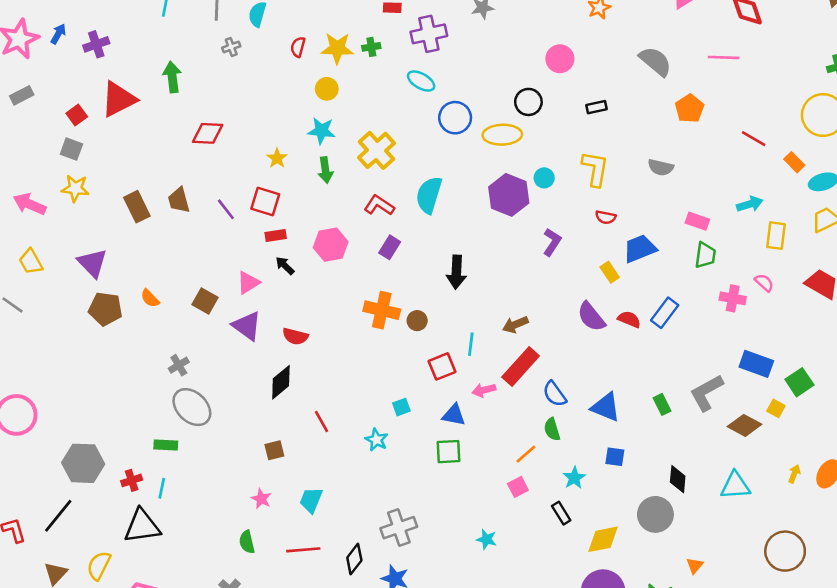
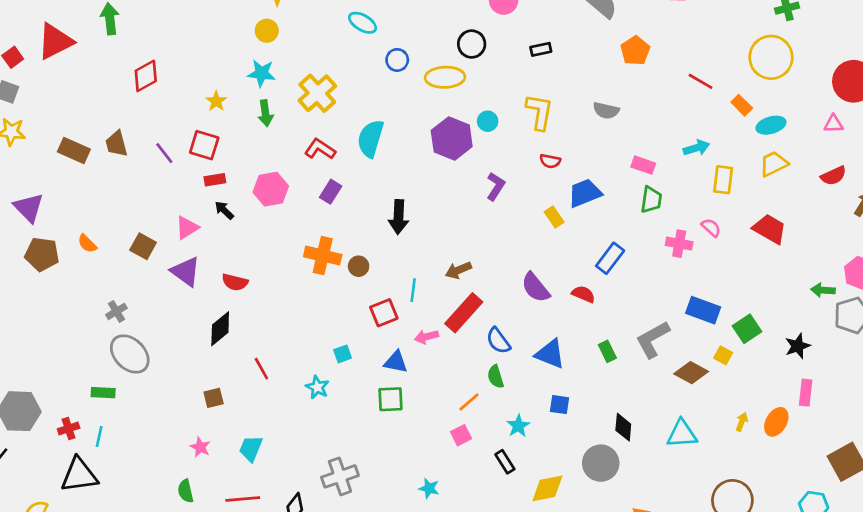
blue circle: (455, 118) -> (397, 60), size x0.7
red diamond: (208, 133) -> (146, 76), turned -32
brown rectangle: (137, 207) -> (74, 150), turned -40
purple semicircle: (591, 317) -> (536, 287), moved
red semicircle: (629, 319) -> (583, 294), moved

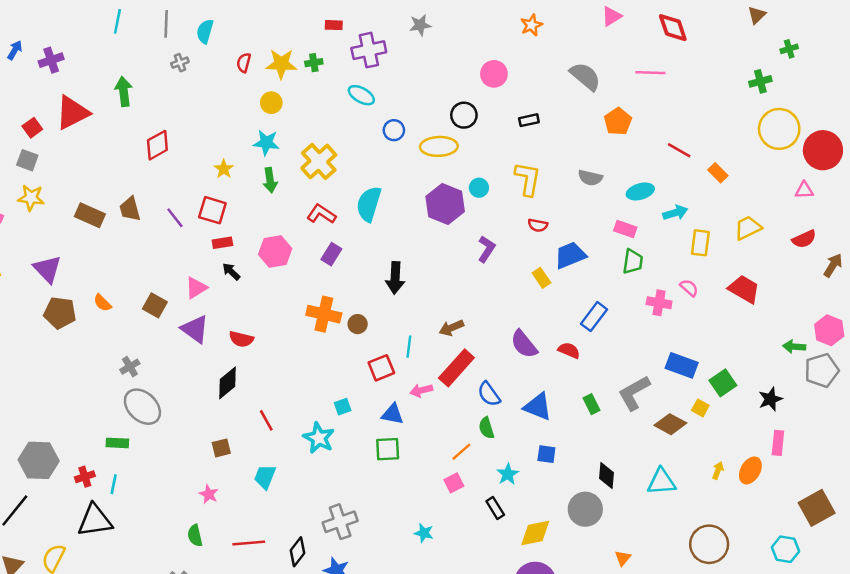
yellow circle: (771, 57) -> (779, 129), moved
cyan ellipse: (771, 125) -> (640, 191), moved
cyan star: (317, 387) -> (319, 438), size x1.4
cyan trapezoid: (251, 448) -> (265, 477), moved

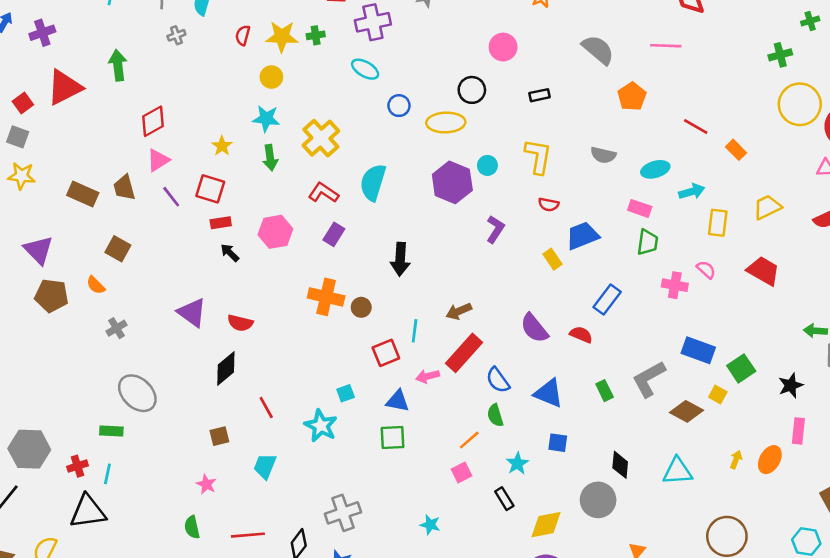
pink triangle: (196, 288) -> (158, 160), moved
brown square: (155, 305) -> (118, 249), moved
gray cross: (130, 367) -> (117, 328), moved

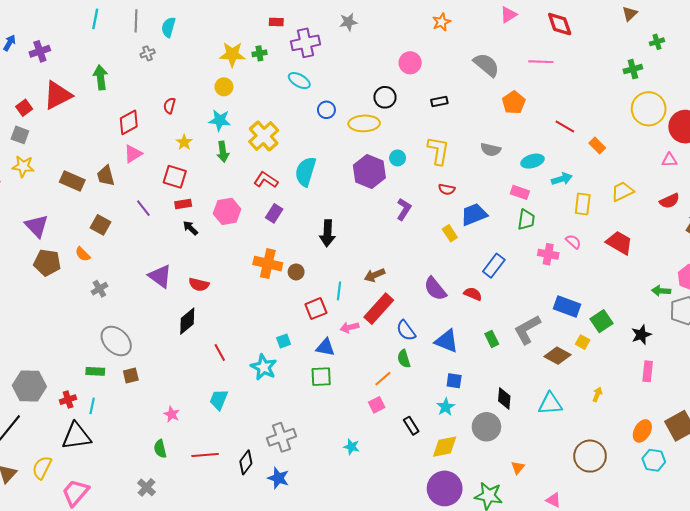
red semicircle: (243, 35) -> (170, 106), moved
purple line: (171, 197) -> (143, 208), moved
brown square: (219, 436) -> (131, 376), moved
orange ellipse: (770, 460) -> (642, 431), moved
cyan star: (517, 463) -> (446, 407), moved

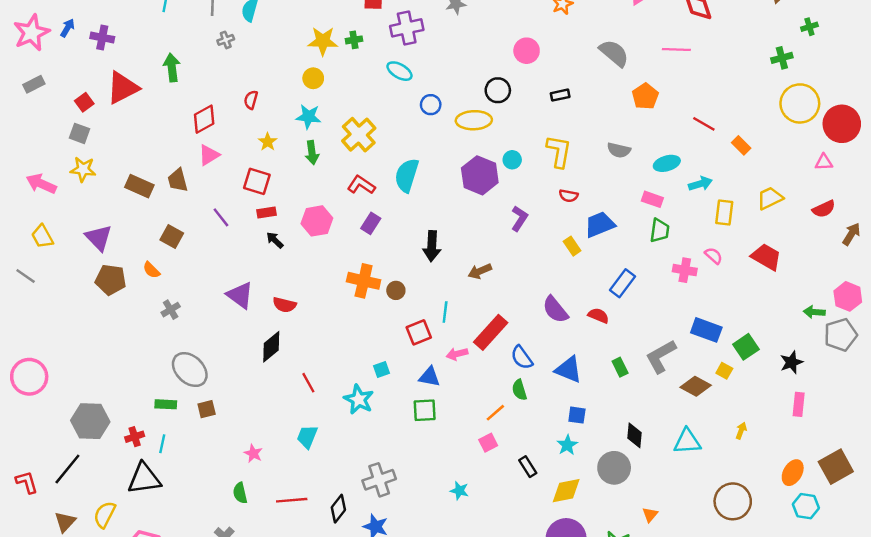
purple cross: (40, 51) -> (102, 38), turned 30
brown arrow: (375, 275) -> (480, 271), moved

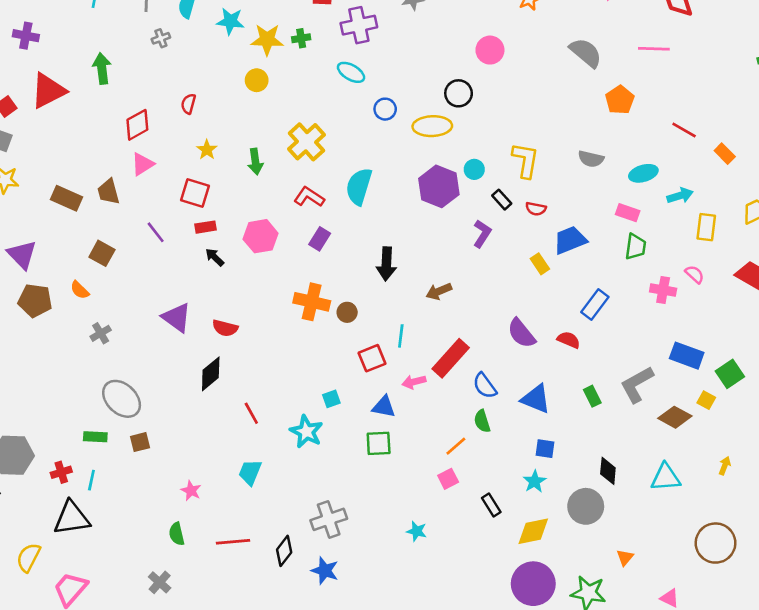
black rectangle: (560, 95) -> (502, 200), moved, turned 60
cyan star: (308, 117) -> (230, 21), moved

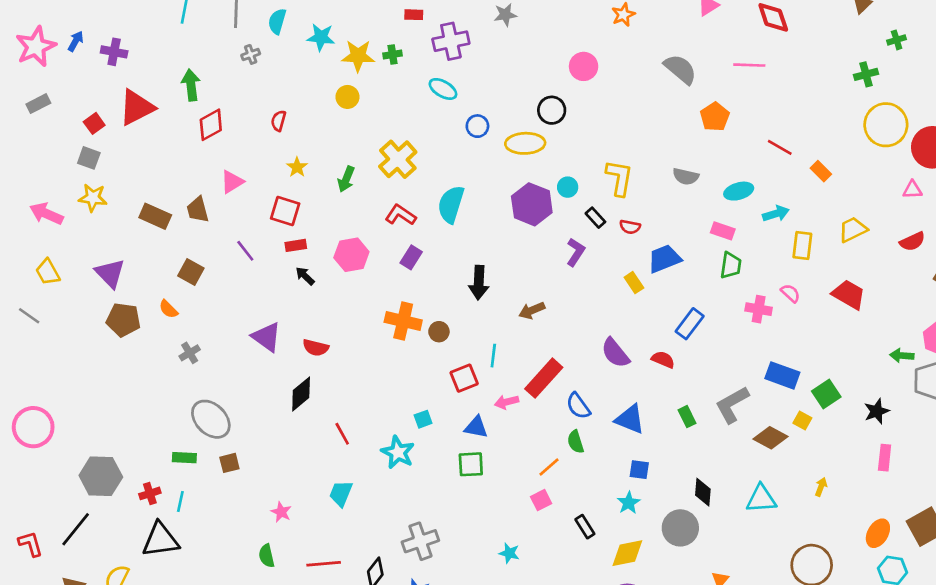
red diamond: (137, 125) -> (211, 125), moved
green arrow: (255, 162) -> (346, 179), turned 30

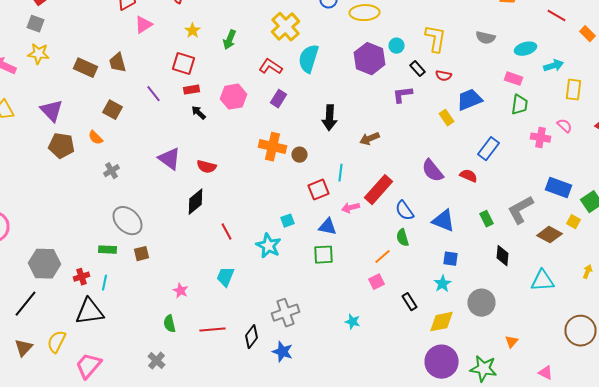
yellow cross: (398, 159) -> (286, 27), moved
pink triangle: (232, 182) -> (144, 25), moved
purple L-shape: (576, 252) -> (402, 95), turned -130
black diamond: (703, 492) -> (502, 256), moved

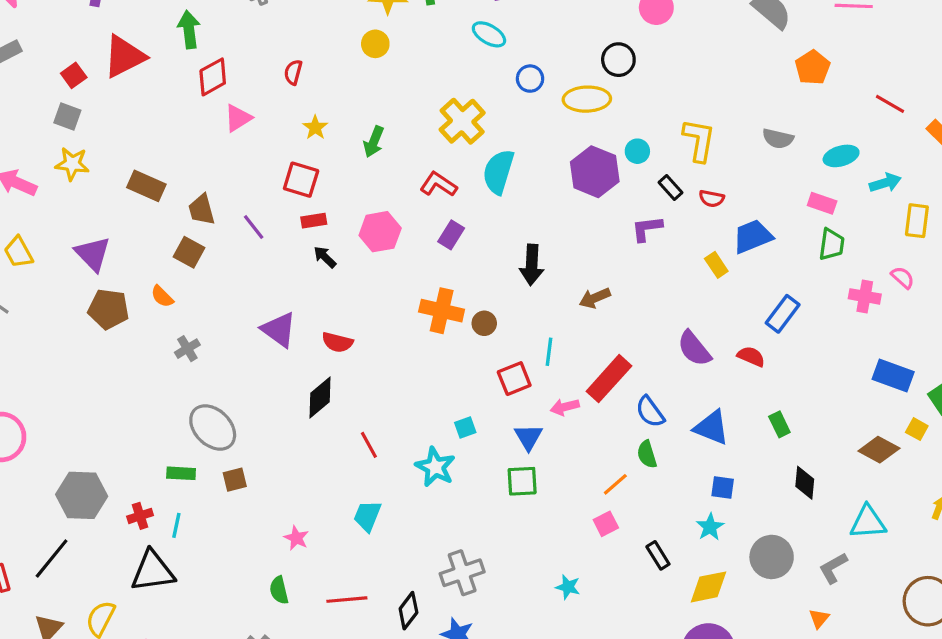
brown trapezoid: (118, 63) -> (202, 210), moved
gray L-shape: (520, 210) -> (833, 568), moved, size x0.7
blue triangle: (328, 227) -> (528, 437), turned 48

